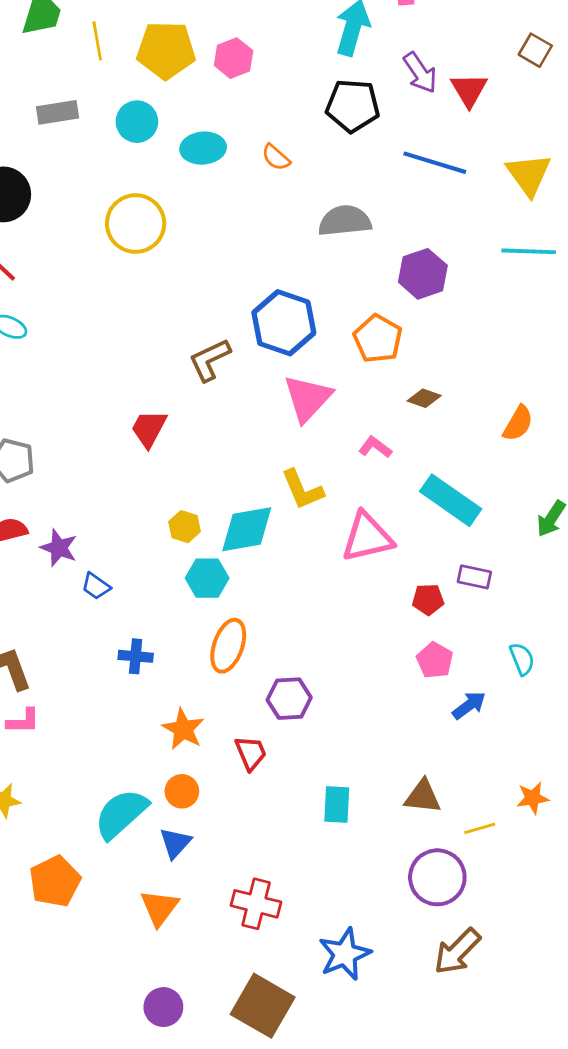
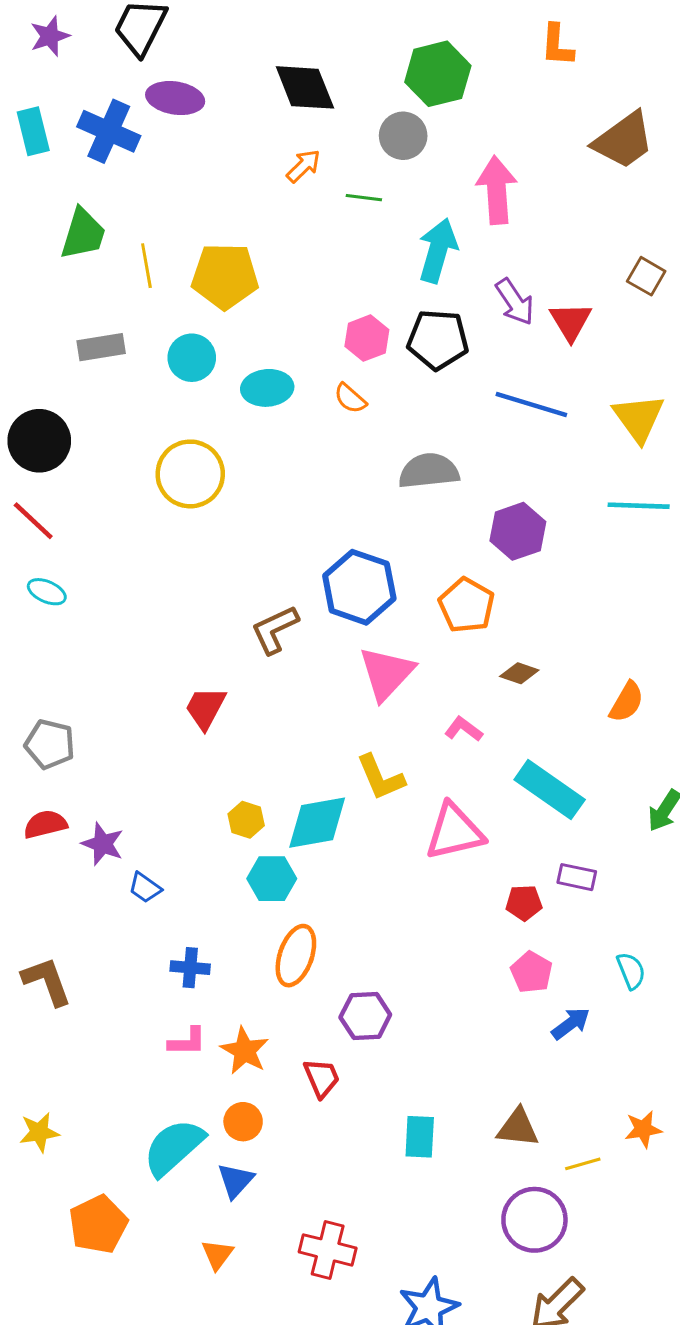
pink hexagon: (234, 58) -> (367, 338), moved
pink L-shape: (23, 721) -> (187, 1042), moved
orange triangle: (159, 908) -> (217, 1255), size x0.7

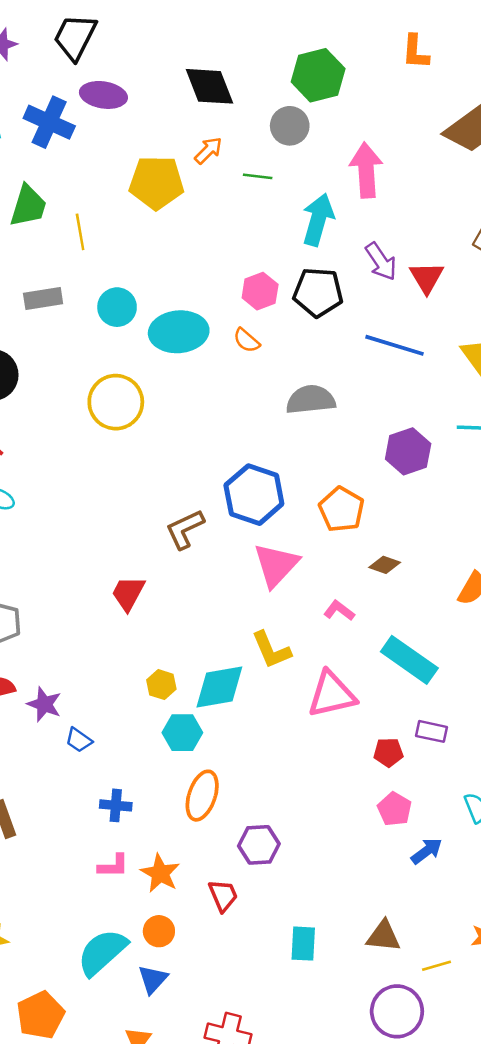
yellow pentagon: (225, 276) -> (156, 183), moved
cyan ellipse: (267, 388) -> (179, 332), size x1.4
purple hexagon: (518, 531) -> (408, 451), moved

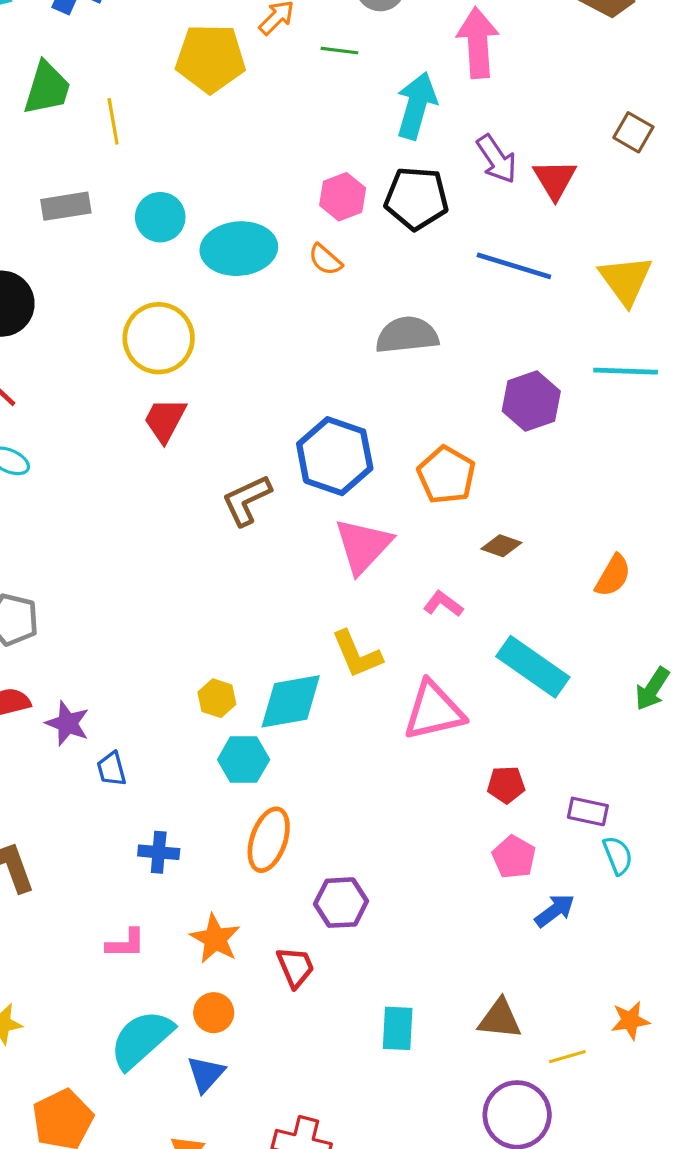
red trapezoid: (128, 593) -> (165, 420), moved
purple rectangle: (432, 731) -> (588, 811), moved
blue trapezoid: (79, 740) -> (111, 769), turned 40
pink L-shape: (113, 866) -> (126, 943), moved

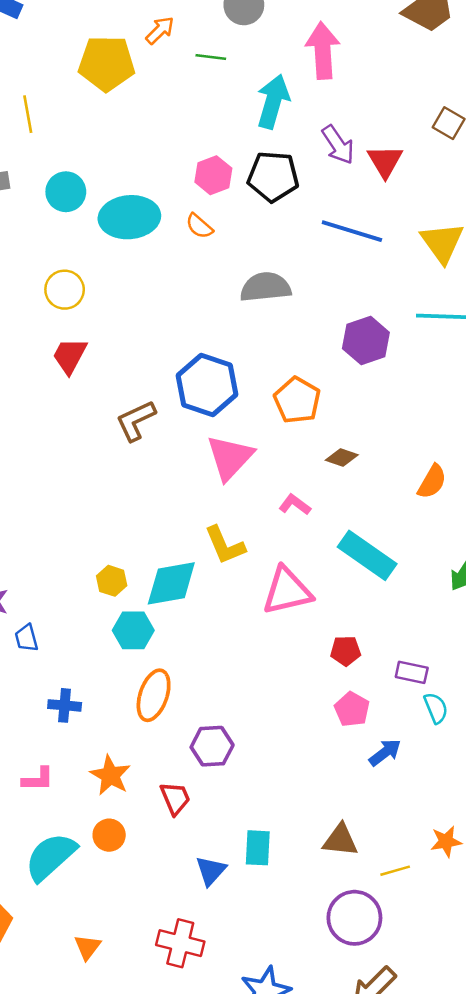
yellow circle: (159, 338) -> (65, 290), size x0.7
blue triangle: (206, 1074) -> (211, 871), moved

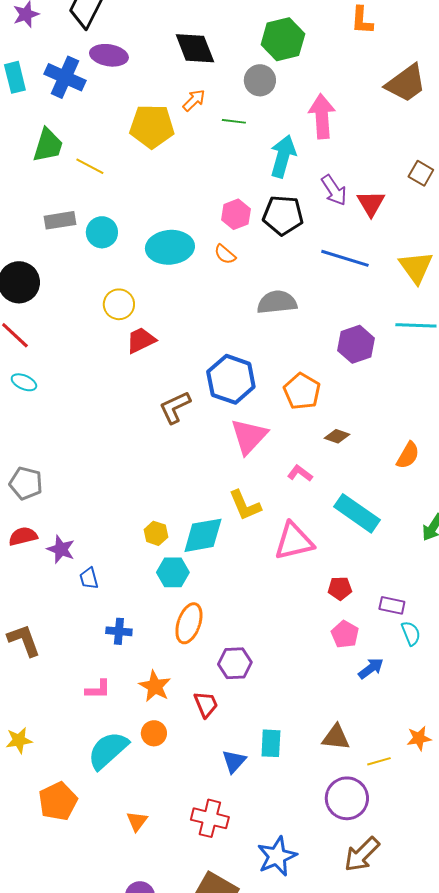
yellow line: (28, 114) -> (90, 166), turned -52
cyan circle: (66, 192) -> (102, 232), moved
red trapezoid: (70, 356) -> (141, 340), moved, turned 36

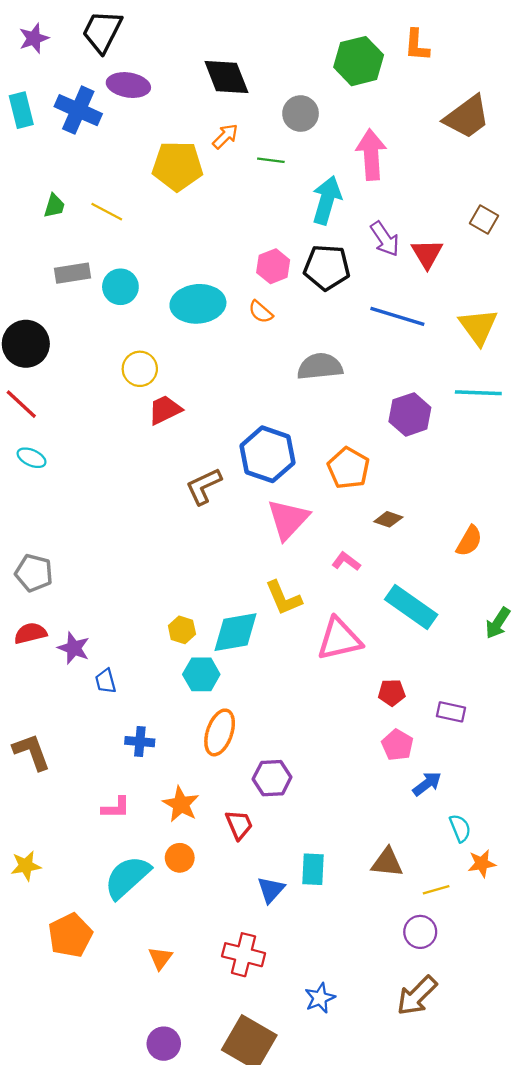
green hexagon: (283, 39) -> (359, 61), moved
green trapezoid: (48, 145) -> (54, 206), moved, size x0.6
cyan semicircle: (411, 633) -> (460, 828), moved
purple circle: (347, 798) -> (420, 932), moved, size x0.7
blue star: (277, 856) -> (320, 998), size x0.7

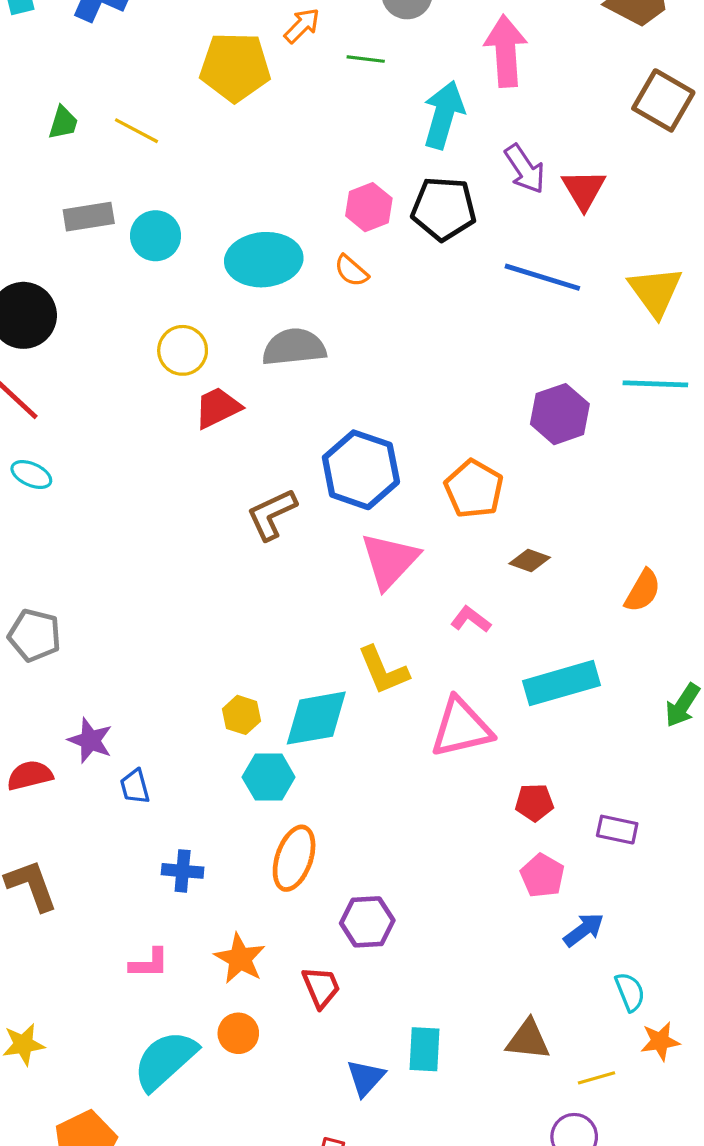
brown square: (484, 220) -> (663, 100), moved, size x1.5
gray semicircle: (320, 367) -> (294, 347), moved
cyan rectangle: (411, 607) -> (561, 683), turned -51
red semicircle: (30, 633) -> (30, 775), moved

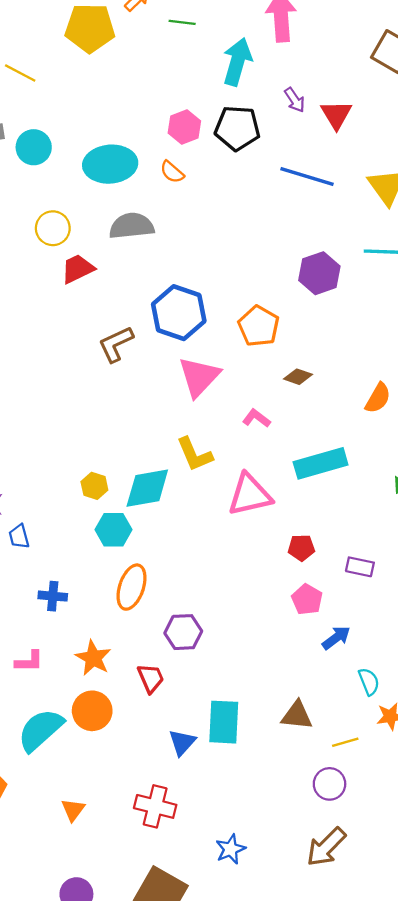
purple arrow: (525, 169) -> (295, 100), size x0.7
orange circle: (238, 1033) -> (92, 711), size x1.4
cyan rectangle: (425, 1049) -> (224, 722), size x1.4

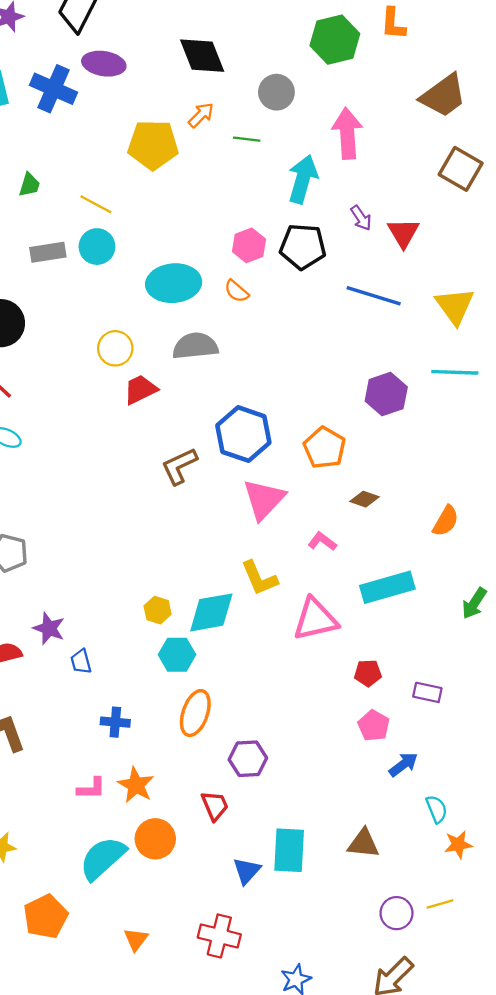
yellow line: (20, 73) -> (96, 204), moved
cyan circle: (34, 147) -> (97, 247), moved
orange star: (93, 658) -> (136, 785), moved
yellow line: (345, 742) -> (440, 904), moved

